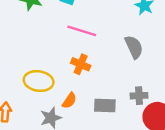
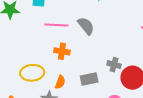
gray semicircle: (134, 47) -> (86, 26), moved
gray cross: (139, 96) -> (114, 65), turned 32

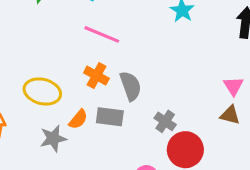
gray semicircle: (86, 26) -> (131, 86), moved
gray rectangle: (89, 79) -> (110, 117), moved

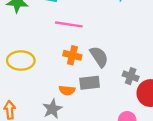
yellow ellipse: (42, 91) -> (21, 61), moved
orange semicircle: (78, 119) -> (67, 90), turned 70

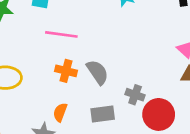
gray rectangle: (90, 83) -> (103, 114), moved
orange semicircle: (67, 90) -> (60, 112), turned 105

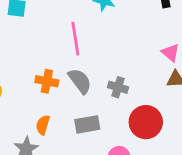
pink line: (61, 34) -> (75, 39), moved, turned 76
gray cross: (135, 95) -> (118, 87), moved

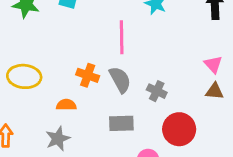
orange semicircle: (43, 125) -> (66, 105), moved, turned 66

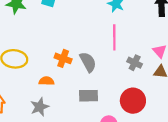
pink line: (122, 37) -> (114, 37), moved
gray cross: (157, 91) -> (135, 63), moved

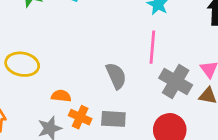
orange cross: (63, 58) -> (80, 117), moved
gray cross: (135, 63) -> (176, 82), size x1.6

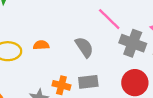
pink line: (152, 47) -> (109, 19), turned -40
orange semicircle: (61, 96) -> (41, 45), moved

